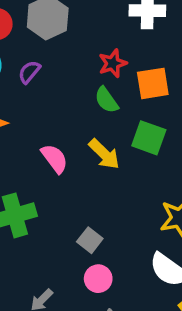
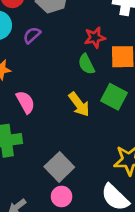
pink semicircle: (55, 158) -> (25, 102), moved
gray square: (90, 240) -> (59, 167), size x1.5

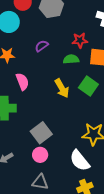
purple semicircle: (32, 35) -> (42, 46), moved
green semicircle: (86, 64) -> (71, 59), turned 105

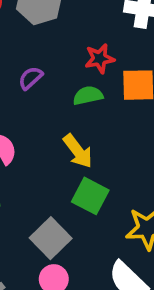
green square: (88, 86) -> (90, 196), moved

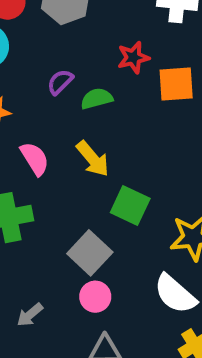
green semicircle: (88, 96) -> (97, 99), moved
yellow arrow: (78, 151) -> (93, 159), moved

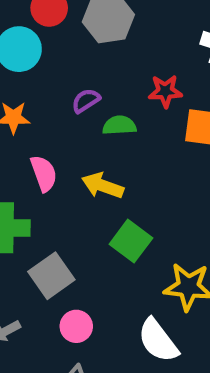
yellow arrow: (93, 159) -> (103, 186), turned 138
gray square: (90, 253) -> (51, 276), moved

